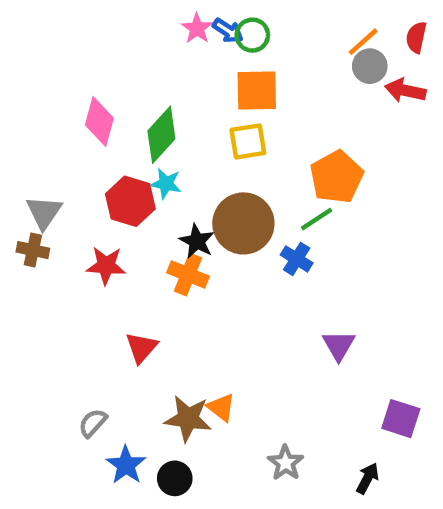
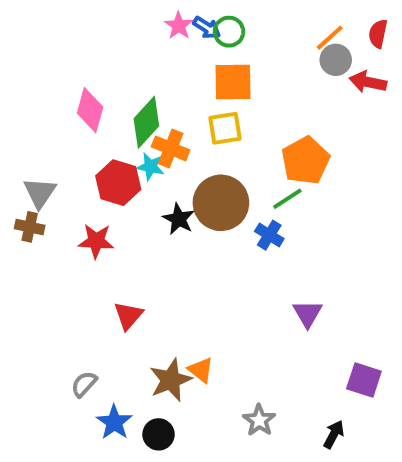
orange cross: (188, 274) -> (171, 148), moved
brown star: (188, 419) -> (171, 380), turned -30

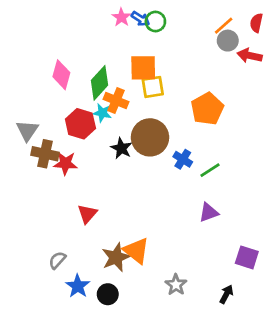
orange square: (233, 82) -> (143, 68), moved
green line: (287, 199) -> (210, 170), moved
brown cross: (30, 227) -> (45, 154), moved, size x1.4
purple triangle: (308, 314) -> (209, 212), turned 40
orange triangle: (201, 370) -> (136, 251), size x1.5

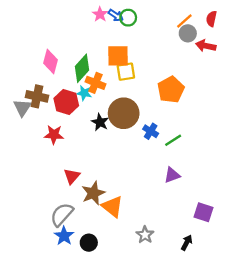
brown cross: (45, 154) -> (37, 96), moved
brown star: (116, 257) -> (93, 193), moved
gray semicircle: (57, 260) -> (62, 214), moved, size x1.6

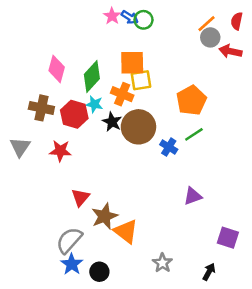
orange cross: (96, 83) -> (122, 94), moved
gray triangle: (22, 108) -> (20, 147), moved
black star: (100, 122) -> (112, 122), moved
green line: (173, 140) -> (194, 134), moved

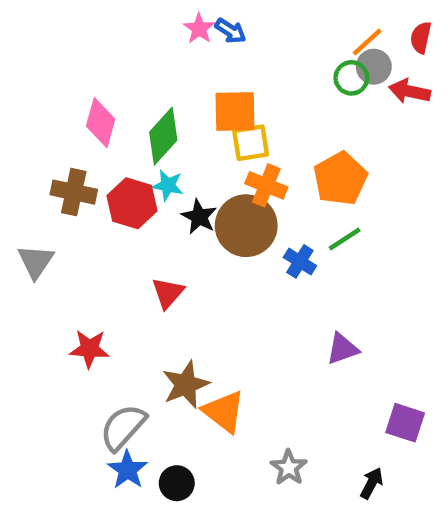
green circle: (144, 20) -> (351, 78), moved
orange cross: (122, 94) -> (266, 185), moved
red star: (60, 151) -> (89, 349), moved
red triangle: (81, 197) -> (168, 293), moved

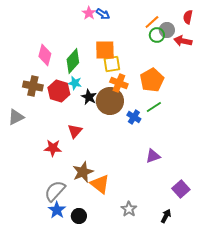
orange line: (367, 42) -> (152, 22), moved
gray triangle: (36, 261) -> (16, 117), turned 30
red star: (89, 349) -> (53, 148), moved
purple square: (405, 423) -> (181, 189), turned 30

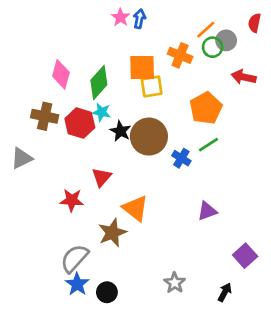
blue arrow: (103, 14) -> (139, 19), turned -112
red arrow: (183, 41) -> (244, 77), moved
orange cross: (119, 83) -> (180, 55), moved
orange triangle: (100, 184) -> (135, 208), moved

